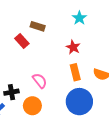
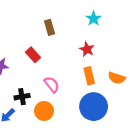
brown rectangle: (38, 26) -> (50, 27), turned 56
red rectangle: (22, 41) -> (33, 55), moved

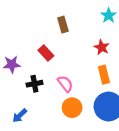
black cross: (22, 97) -> (34, 84), moved
orange circle: (44, 111) -> (72, 108), moved

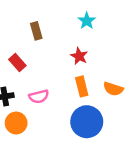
pink semicircle: (65, 84) -> (39, 96), turned 114
orange circle: (72, 108) -> (16, 123), moved

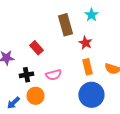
brown rectangle: (36, 31) -> (65, 25), moved, size x1.5

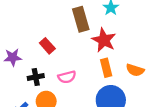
red star: (85, 43) -> (104, 40), size x1.5

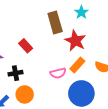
orange rectangle: (106, 68) -> (77, 65), turned 56
pink semicircle: (67, 77) -> (58, 73), moved

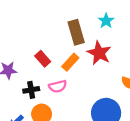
orange rectangle: (77, 65) -> (70, 62), moved
pink semicircle: (58, 73) -> (58, 86), moved

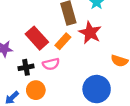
red rectangle: (43, 59) -> (37, 38), size x1.5

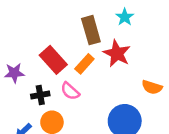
pink semicircle: (51, 64) -> (70, 91), turned 56

